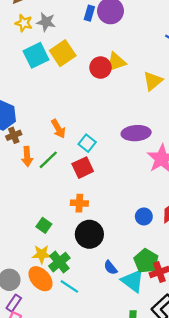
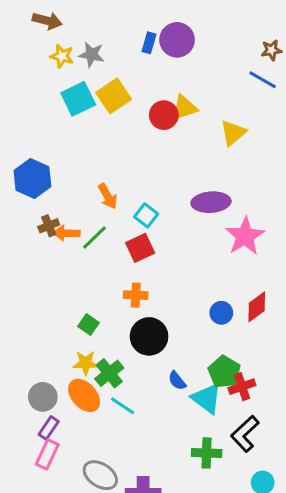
brown cross: (14, 135) -> (49, 226), moved
orange arrow: (27, 156) -> (66, 233), turned 96

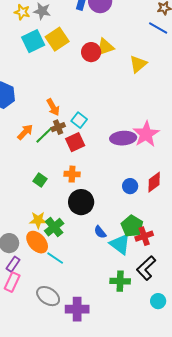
purple ellipse: (211, 202) -> (123, 138), moved
brown cross: (49, 226) -> (58, 127), moved
orange arrow: (66, 233) -> (25, 132), turned 132
green square: (89, 325) -> (40, 180), moved
cyan line: (122, 406) -> (55, 258), moved

